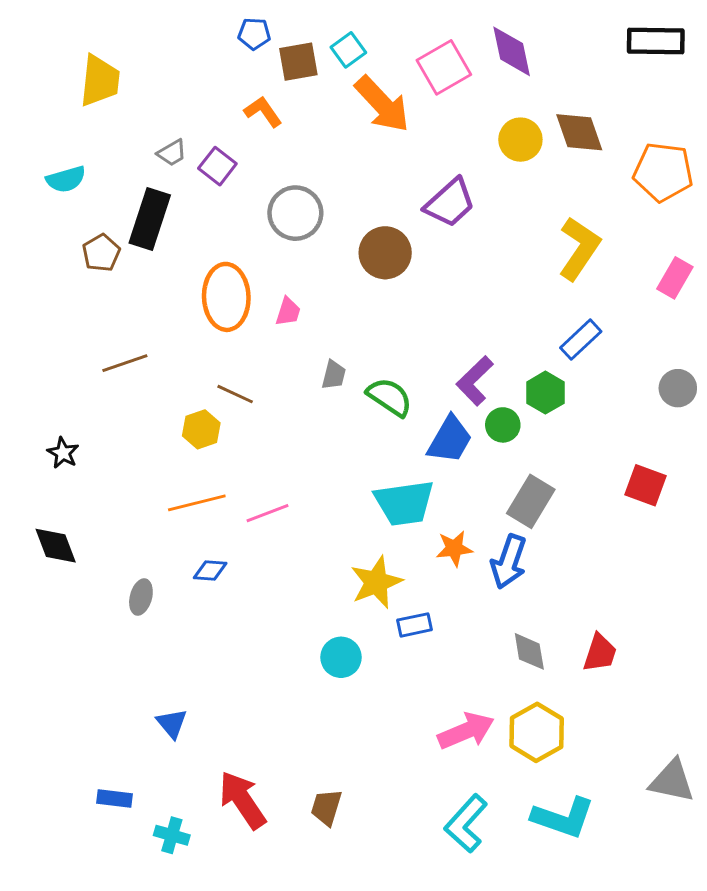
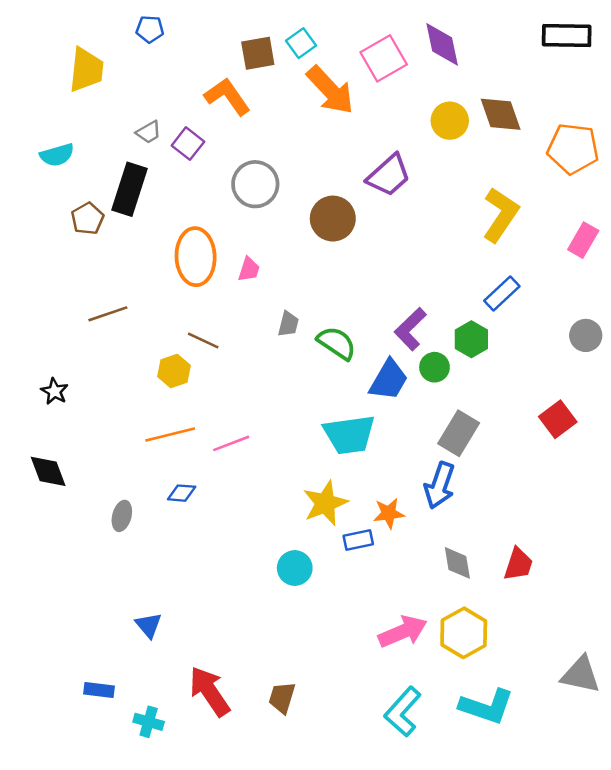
blue pentagon: (254, 34) -> (150, 29), moved
orange L-shape: (263, 112) -> (227, 97), size x1.4
red square: (645, 485) -> (558, 419), turned 33
orange star: (454, 548) -> (389, 513), moved

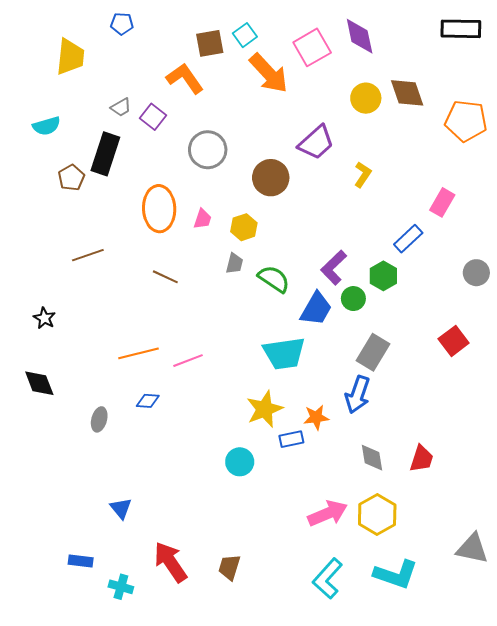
yellow L-shape: (501, 215) -> (363, 175), moved, size x0.6
pink rectangle: (583, 240) -> (442, 202), moved
yellow hexagon: (174, 371) -> (244, 227), moved

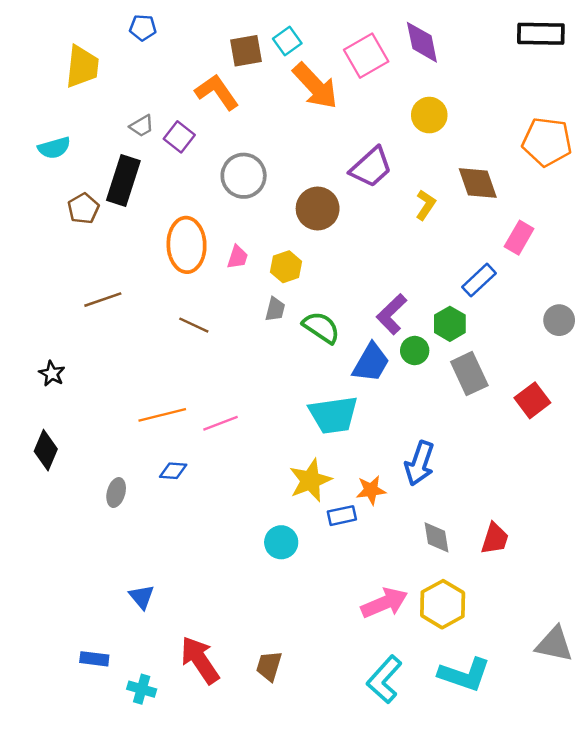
brown diamond: (407, 93) -> (478, 183), moved
gray rectangle: (373, 352) -> (469, 374), moved, turned -56
black diamond: (39, 383) -> (46, 450), turned 44

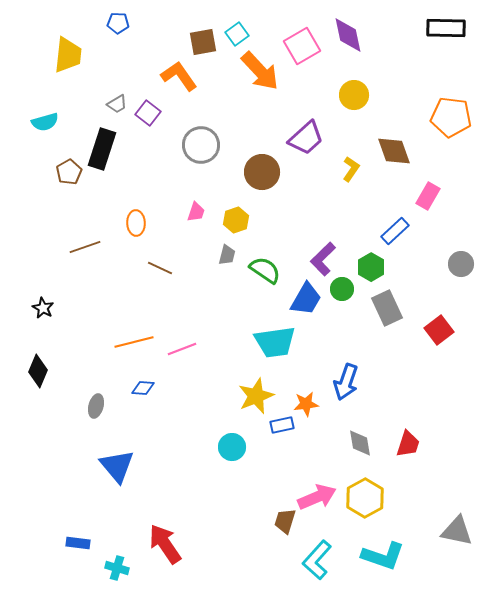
orange ellipse: (187, 245) -> (136, 223), moved, size x0.6
blue triangle: (142, 597) -> (117, 466), moved, size x1.6
brown trapezoid: (269, 666) -> (285, 521), moved

